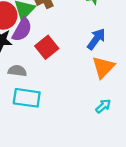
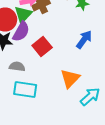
orange triangle: (103, 67) -> (70, 78), moved
cyan arrow: (103, 106) -> (90, 96), size x1.5

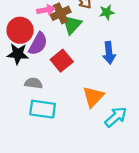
green triangle: (23, 14) -> (72, 25), moved
blue arrow: (84, 40) -> (109, 53), turned 138

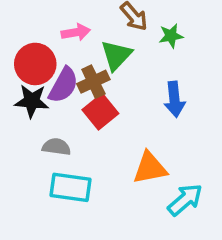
brown cross: (61, 13) -> (93, 82), moved
orange triangle: (93, 97) -> (150, 168), turned 35

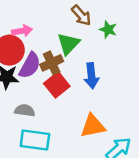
pink arrow: (76, 32) -> (22, 31), moved
green star: (171, 36) -> (108, 30), turned 30
blue arrow: (174, 99) -> (91, 76), moved

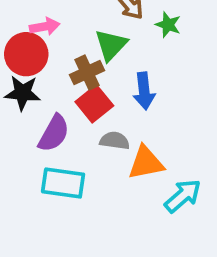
purple semicircle: (30, 66) -> (54, 133), moved
gray semicircle: (25, 110) -> (115, 141), moved

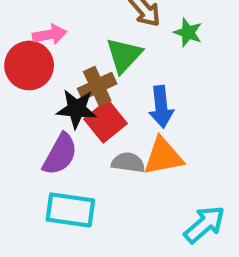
black star: (23, 93) -> (77, 109), moved
orange triangle: (146, 163) -> (163, 156), moved

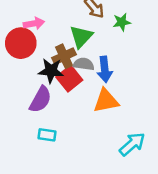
green star: (188, 32) -> (122, 22), turned -30
gray semicircle: (128, 162) -> (84, 64), moved
cyan rectangle: (70, 210) -> (47, 135), size x0.6

